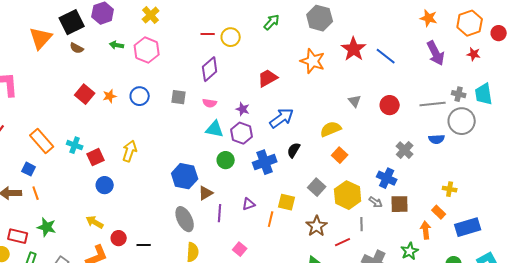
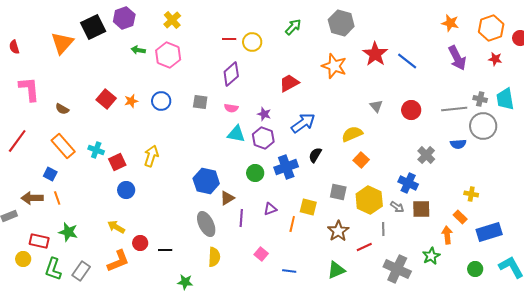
brown semicircle: (77, 48) -> (62, 109), moved
green circle: (226, 160) -> (255, 173), moved
gray square: (317, 187) -> (338, 192), turned -30

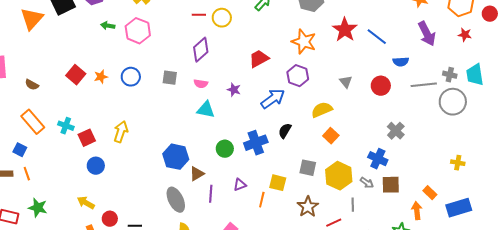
purple hexagon: (263, 138) -> (298, 76), moved
blue semicircle: (458, 144) -> (401, 62), moved
yellow cross: (471, 194) -> (458, 163), moved

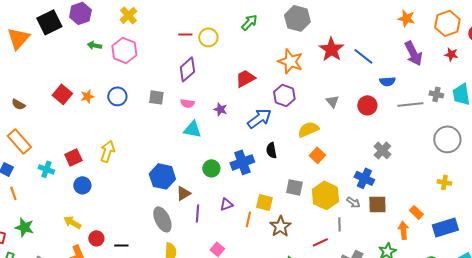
gray circle: (453, 102) -> (447, 139), moved
cyan cross: (66, 126) -> (46, 169), moved
black semicircle: (285, 131) -> (271, 150), turned -42
brown star: (308, 207) -> (280, 226), moved

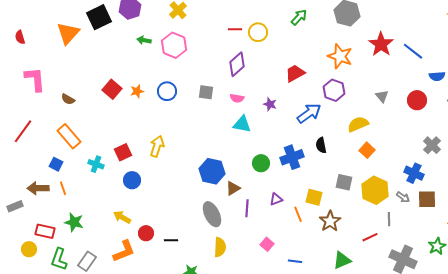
orange line: (248, 219) -> (298, 214), turned -35

